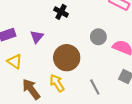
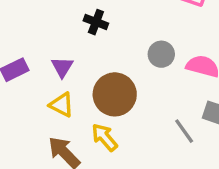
yellow triangle: (15, 61) -> (62, 105), moved
gray line: (95, 87) -> (184, 131), moved

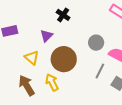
purple triangle: (62, 67) -> (46, 36), moved
gray line: (184, 131) -> (100, 71), moved, turned 49

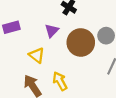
brown circle: (64, 59) -> (81, 42), moved

